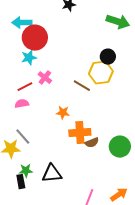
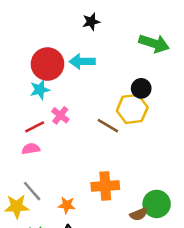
cyan arrow: (22, 23) -> (82, 61), moved
orange star: (63, 113) -> (67, 205), moved
brown semicircle: (92, 143) -> (139, 214), moved

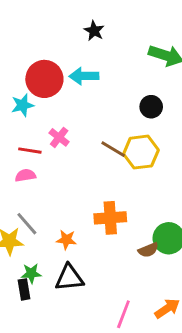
black star: (91, 22) -> (94, 31), turned -30
cyan star: (40, 90) -> (23, 105), moved
yellow hexagon: (132, 109) -> (141, 152), moved
red line: (35, 127) -> (30, 151), turned 36

